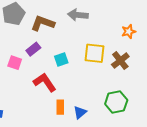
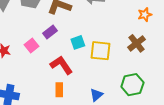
yellow square: (94, 53) -> (100, 51), moved
pink square: (15, 63) -> (32, 45), turned 32
orange rectangle: (60, 107) -> (59, 90), moved

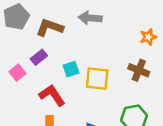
brown cross: (137, 43) -> (139, 70), turned -30

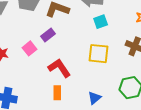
cyan square: (71, 69) -> (101, 22), moved

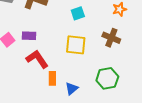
purple rectangle: (48, 35) -> (29, 36), moved, turned 40
orange rectangle: (57, 93) -> (52, 78), moved

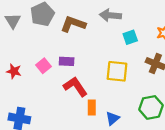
cyan square: (78, 13) -> (130, 37), moved

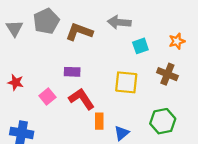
pink square: (43, 66) -> (47, 97), moved

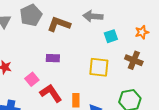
red L-shape: (82, 99) -> (51, 93), moved

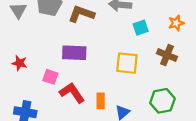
purple rectangle: (53, 58) -> (74, 53), size x1.5
pink square: (32, 79) -> (50, 77), turned -32

